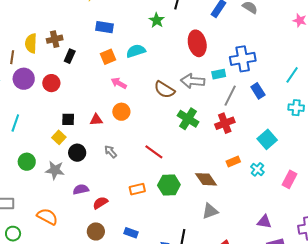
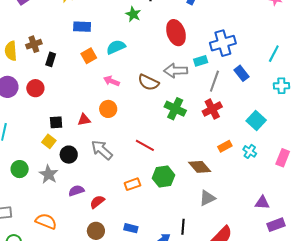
pink arrow: (119, 83) -> (111, 81), moved
gray arrow: (111, 152) -> (102, 150), size x1.6
gray star: (55, 170) -> (49, 174), turned 30

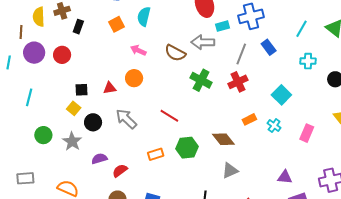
cyan semicircle: (116, 47) -> (144, 17), turned -54
cyan rectangle: (201, 61) -> (223, 26), moved

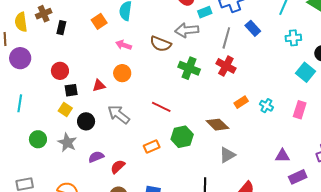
red circle: (62, 55) -> (60, 71), moved
red cross: (238, 82) -> (226, 66), turned -30
cyan square: (281, 95) -> (305, 72), moved

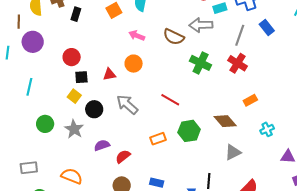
cyan cross: (266, 106) -> (267, 129), moved, turned 32

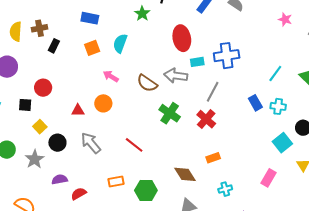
blue rectangle: (267, 27) -> (255, 103), moved
black square: (81, 77) -> (25, 105), moved
green hexagon: (189, 131) -> (146, 190), moved

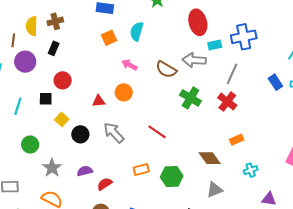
black rectangle: (54, 46) -> (54, 48), moved
gray star: (35, 159) -> (52, 168), moved

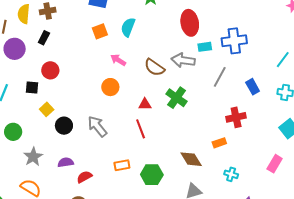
blue rectangle: (275, 82) -> (253, 87), moved
red triangle: (99, 101) -> (145, 104), moved
red cross: (227, 102) -> (236, 117), moved, turned 36
red line: (157, 132) -> (141, 129), turned 30
cyan cross: (251, 170) -> (231, 174), turned 32

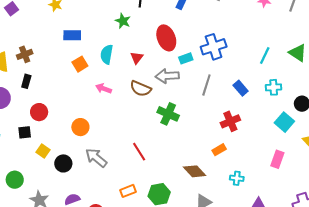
orange circle: (110, 87) -> (80, 127), moved
red triangle: (145, 104) -> (137, 58), moved, turned -40

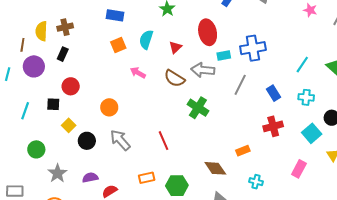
red cross: (230, 121) -> (273, 126), moved

